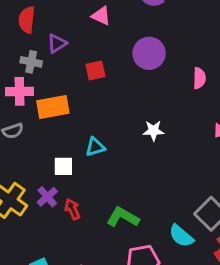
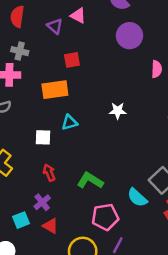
purple triangle: (57, 44) -> (55, 26), moved, turned -49
purple circle: (149, 53) -> (129, 36), moved
orange rectangle: (53, 107) -> (55, 90), moved
purple cross: (47, 197) -> (42, 202), moved

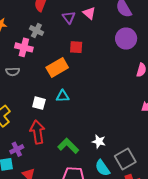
orange rectangle: (55, 90) -> (57, 68), turned -35
white star: (118, 111) -> (99, 141), moved
red arrow: (49, 173) -> (37, 132), size x1.6
purple cross: (42, 202) -> (17, 149), moved

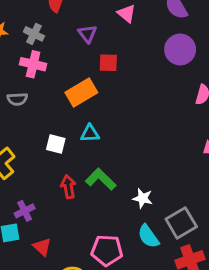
purple triangle: (69, 17) -> (87, 34), moved
gray cross: (36, 31) -> (34, 34), moved
red arrow: (37, 132) -> (68, 187), moved, size x0.7
green L-shape: (68, 146) -> (101, 179), moved

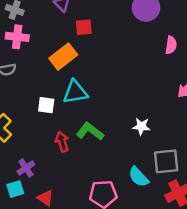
cyan triangle: (90, 134) -> (75, 92), size x1.5
white star: (143, 198) -> (141, 126), moved
gray square: (181, 223) -> (166, 161), turned 32

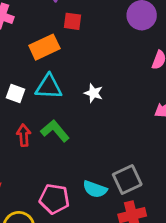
white star: (141, 126) -> (93, 93), moved
gray square: (166, 161) -> (127, 179), turned -32
cyan semicircle: (139, 177) -> (95, 189), turned -40

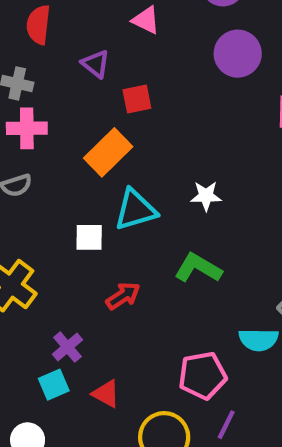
green L-shape: (55, 131) -> (198, 268), moved
red arrow: (24, 135) -> (123, 296), turned 80

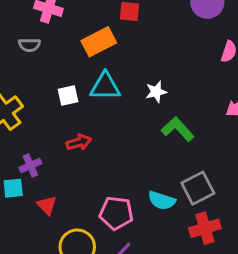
white star: (206, 196) -> (156, 92), turned -30
white square: (89, 237) -> (68, 95), turned -30
green L-shape: (198, 268) -> (178, 129), moved

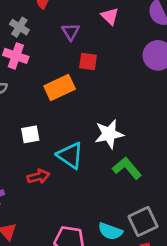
cyan triangle: (105, 86) -> (70, 155), moved, turned 32
white star: (156, 92) -> (109, 134), size x1.5

